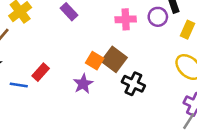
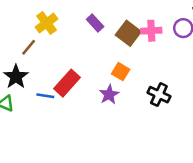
brown square: (114, 59) -> (128, 33), moved
red rectangle: (41, 72) -> (67, 83), size x1.5

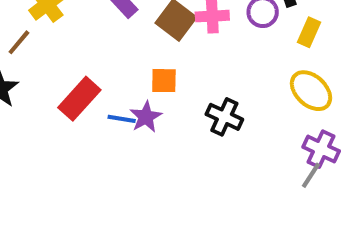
orange square: (121, 72) -> (164, 81), turned -30
blue line: (45, 96) -> (122, 119), moved

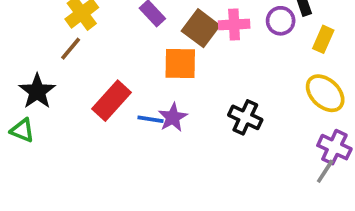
brown line: (19, 42) -> (71, 49), moved
orange square: (164, 81) -> (180, 63), moved, size x1.4

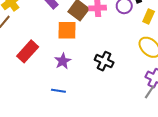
blue line: (151, 119) -> (58, 91), moved

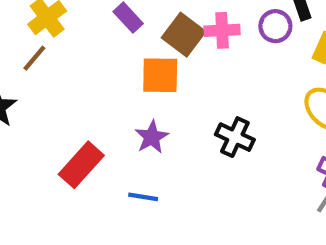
red rectangle: (28, 51) -> (81, 165), moved

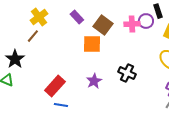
pink cross: (222, 30) -> (132, 24), moved
purple star: (152, 137) -> (94, 81), moved
blue line: (143, 197) -> (61, 105), moved

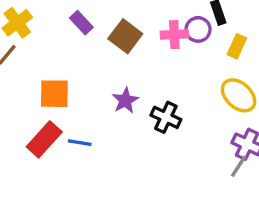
orange square: (92, 44) -> (54, 94), moved
purple star: (94, 81) -> (125, 100), moved
blue line: (61, 105) -> (80, 143), moved

